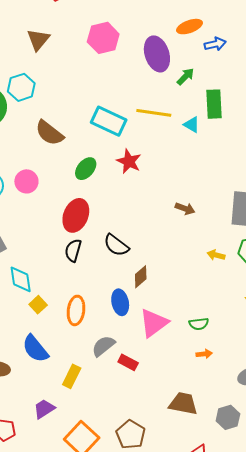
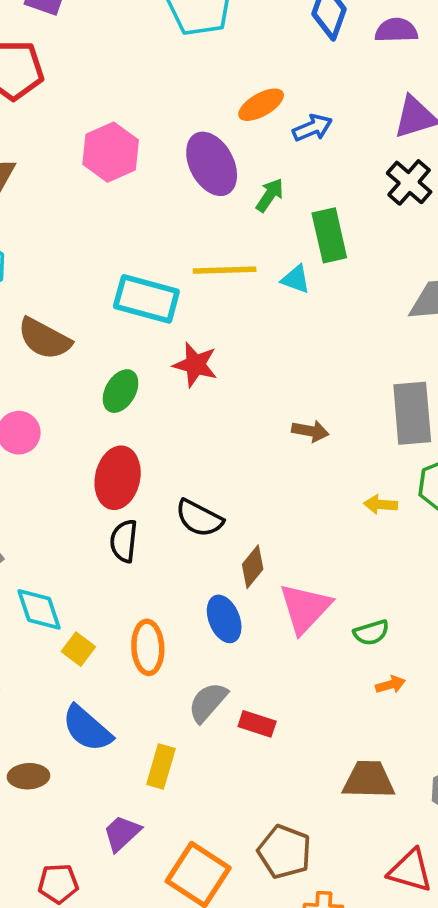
pink triangle: (154, 323) -> (305, 608), moved

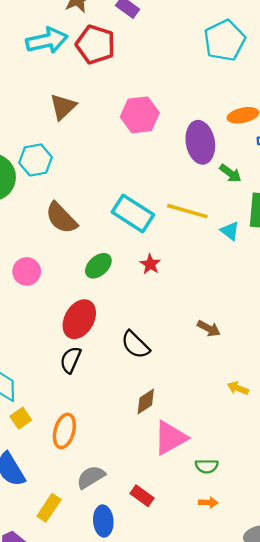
green arrow: (270, 195) -> (230, 173), turned 75
red star: (195, 365) -> (150, 264), size x0.7
black semicircle: (199, 518) -> (135, 345), moved
blue ellipse: (224, 619) -> (103, 521), moved
red rectangle: (257, 724) -> (142, 496), moved

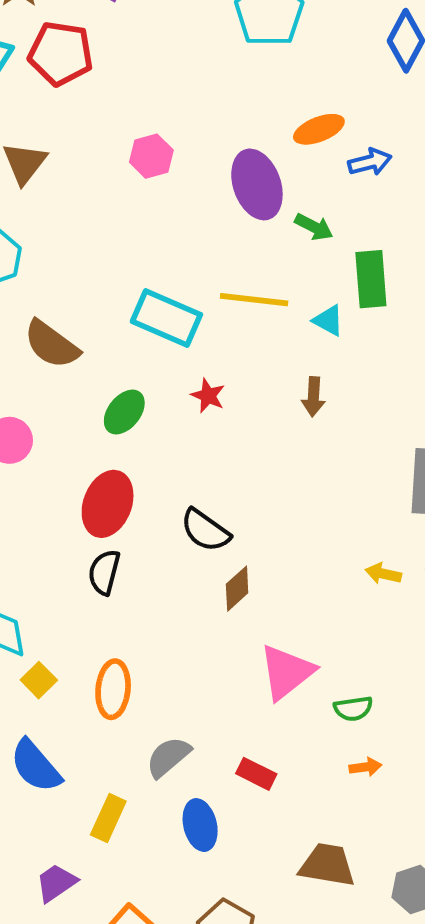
pink hexagon: (140, 115) -> (151, 156), size x0.7
brown arrow: (209, 328) -> (313, 397), moved, turned 75
brown diamond: (146, 402) -> (237, 589), moved

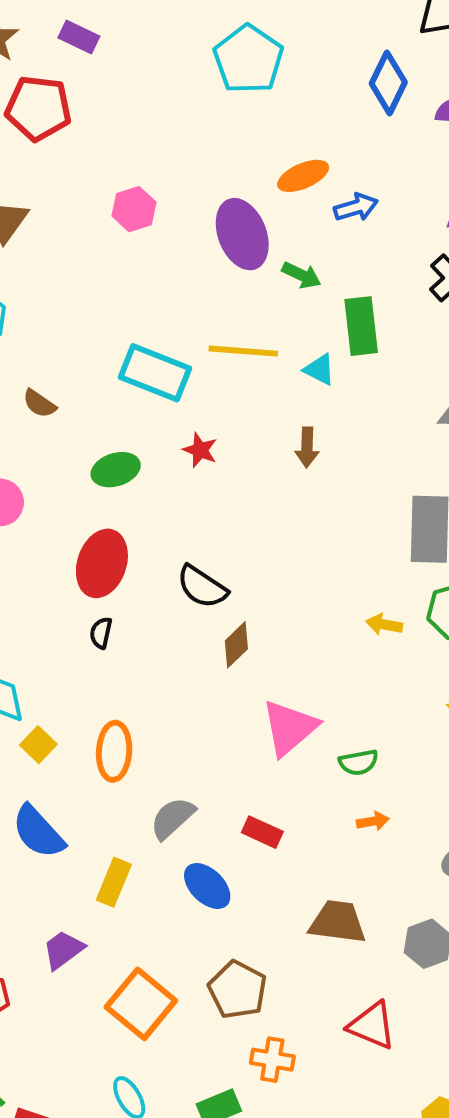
brown semicircle: (51, 344) -> (39, 404), size x0.6
green ellipse: (124, 412) -> (116, 470), turned 36
black semicircle: (104, 572) -> (101, 633), size x0.7
blue ellipse: (200, 825) -> (207, 886), turned -30

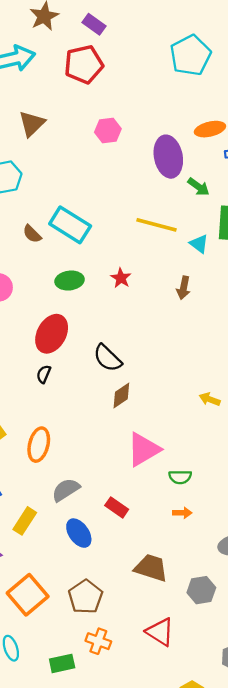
red pentagon: (38, 108) -> (84, 64), moved, turned -30
cyan rectangle: (155, 373) -> (70, 225), moved

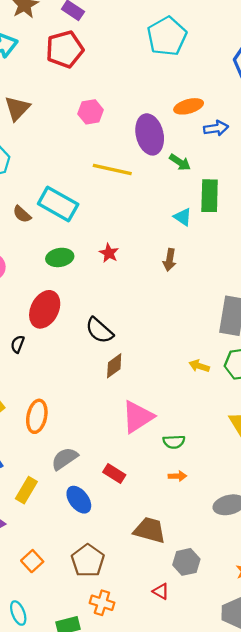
yellow line: (157, 225) -> (112, 169), moved
black semicircle: (44, 374) -> (18, 344), moved
gray hexagon: (201, 590) -> (186, 562), moved
orange square: (28, 595) -> (32, 561), size x0.6
red triangle: (160, 632) -> (161, 591), size x0.6

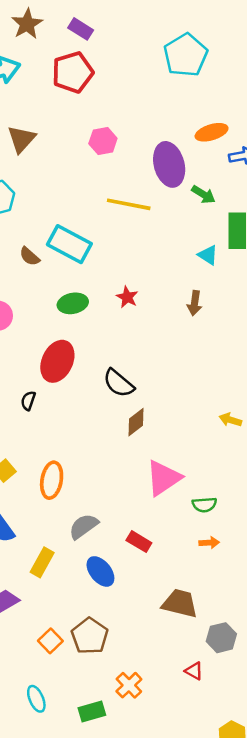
brown pentagon: (88, 561) -> (90, 636), moved
orange cross: (102, 603) -> (129, 685), turned 30

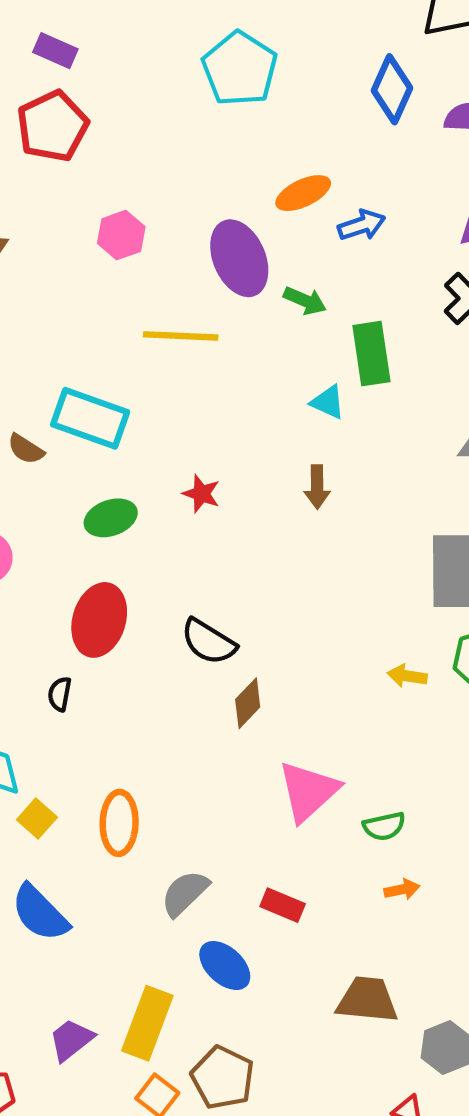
yellow rectangle: (42, 562) -> (147, 1023), moved, size x1.4

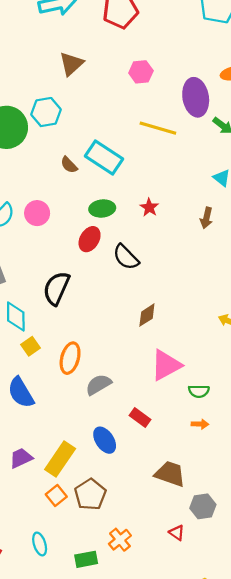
red ellipse: (99, 620) -> (90, 239), moved, size x0.7
black semicircle: (208, 642) -> (126, 257), moved
black semicircle: (60, 694) -> (56, 288), size x2.0
gray semicircle: (185, 893) -> (98, 385), moved

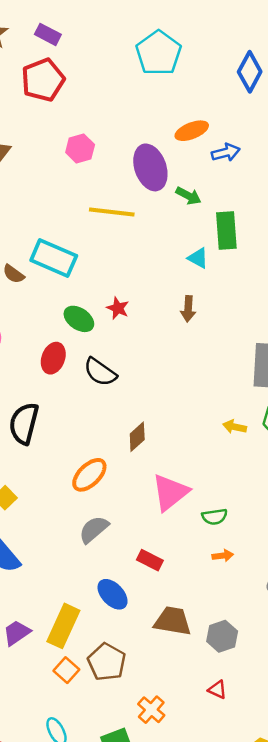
green ellipse: (102, 208) -> (79, 319), moved, turned 50
orange ellipse: (70, 358) -> (89, 475), moved, turned 40
brown trapezoid: (170, 474) -> (173, 621), moved
gray hexagon: (203, 506) -> (222, 636), moved

